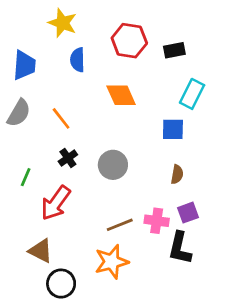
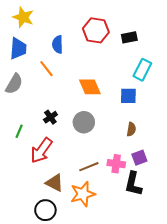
yellow star: (62, 23) -> (23, 17), moved
orange diamond: (121, 95) -> (90, 87), moved
orange line: (61, 118) -> (46, 69), moved
brown triangle: (41, 251) -> (55, 183), moved

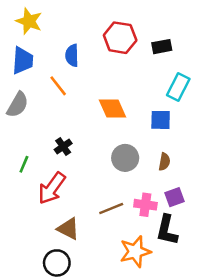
gray circle: (84, 122) -> (125, 158), moved
orange star: (83, 194) -> (135, 252), moved

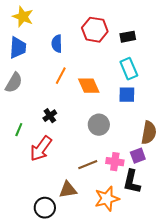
orange line: (58, 86) -> (61, 76), moved, turned 66
cyan rectangle: (178, 87) -> (129, 69), moved, turned -50
brown semicircle: (164, 162) -> (149, 133), moved, size x1.6
brown triangle: (68, 229) -> (68, 190), moved, turned -36

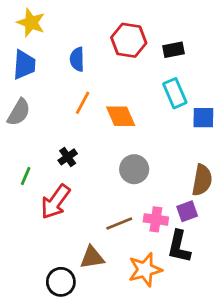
blue square: (127, 95) -> (203, 118), moved

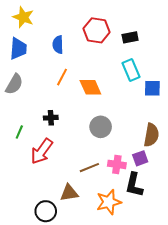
black cross: (68, 157) -> (51, 118), turned 32

